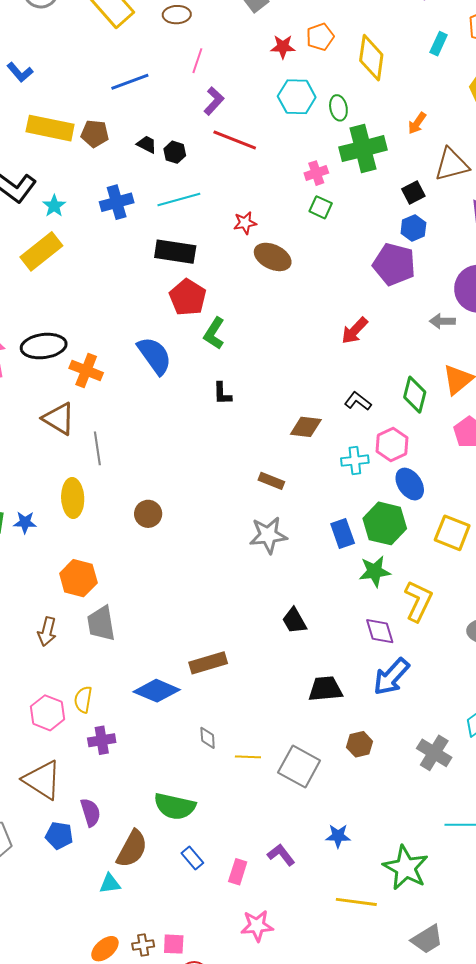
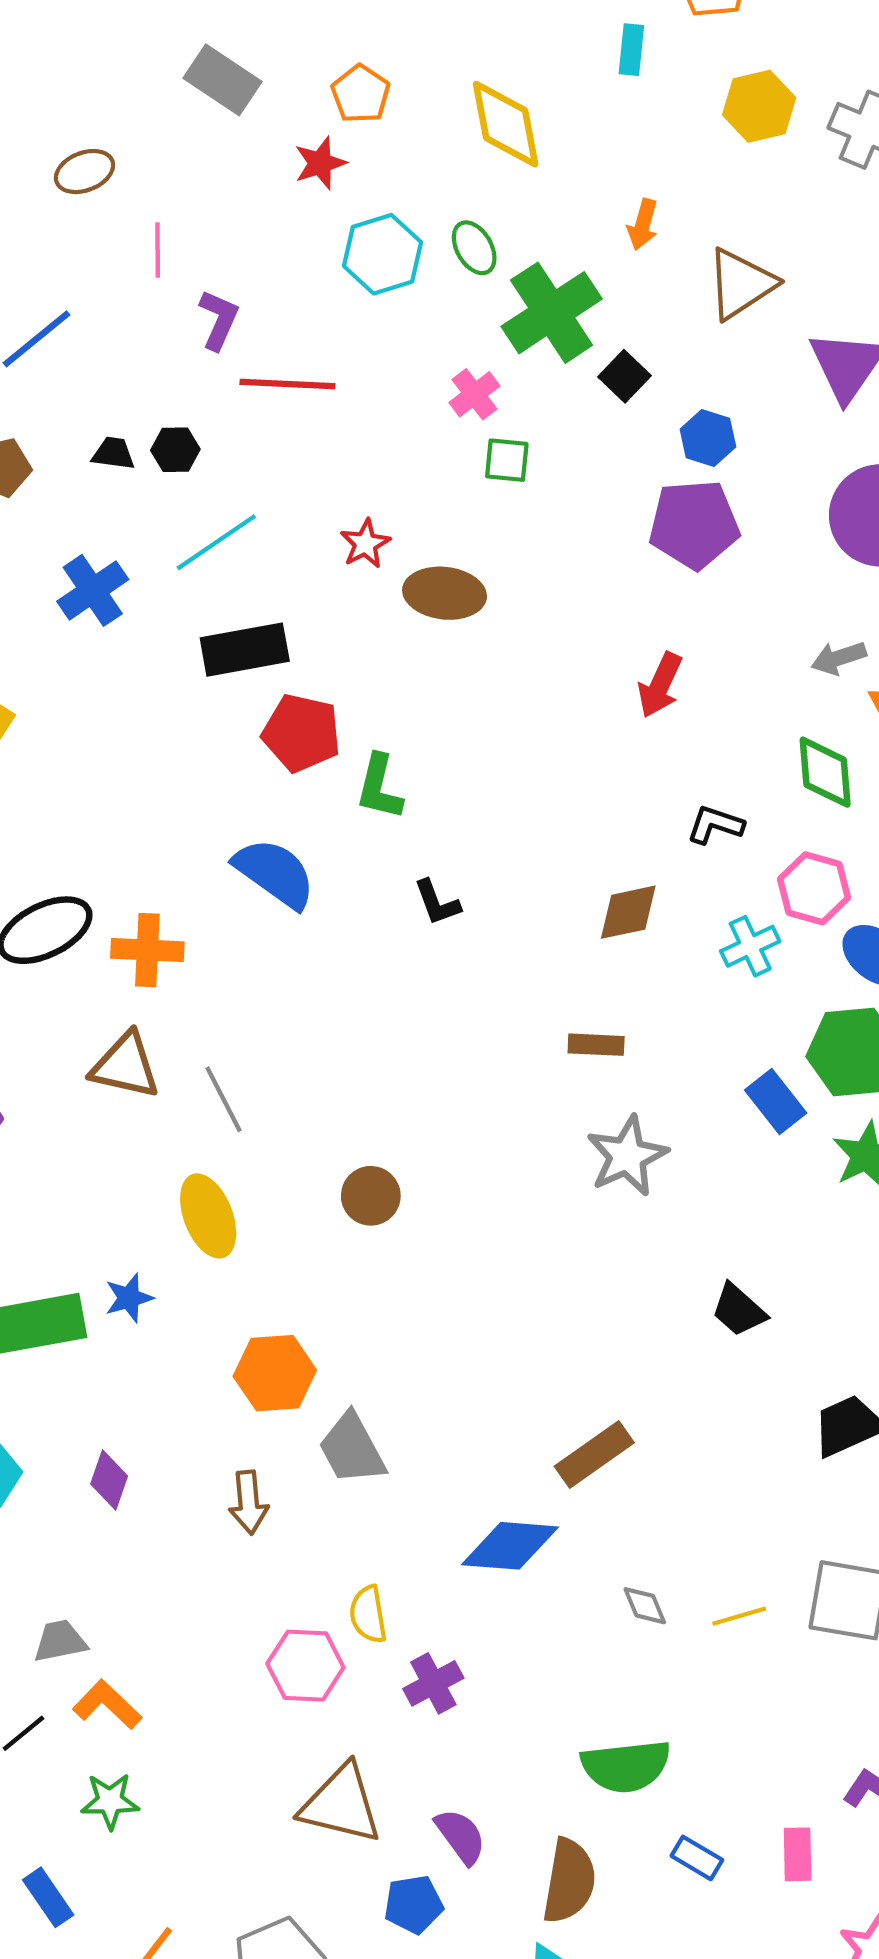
orange pentagon: (320, 37) -> (361, 94), moved
black square: (413, 193) -> (625, 376), moved
gray arrow: (442, 321) -> (839, 658), moved

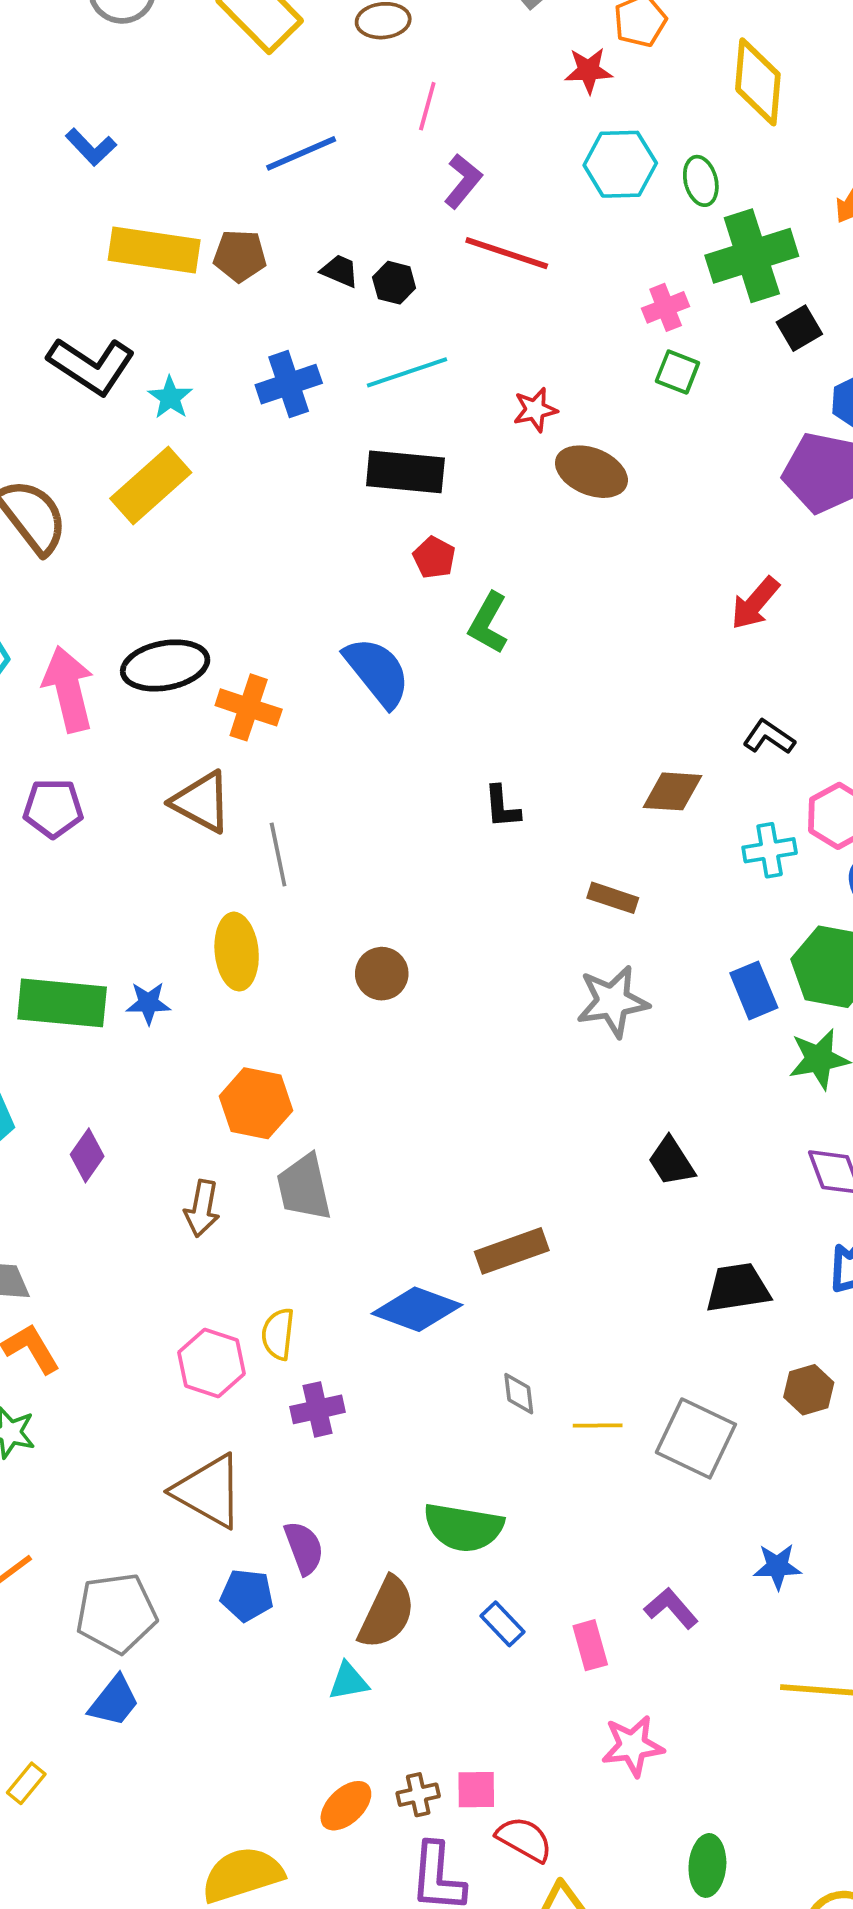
red pentagon: (301, 733) -> (434, 558), size x0.6
black L-shape: (437, 903) -> (502, 807), moved
pink rectangle: (798, 1854) -> (590, 1645), turned -30

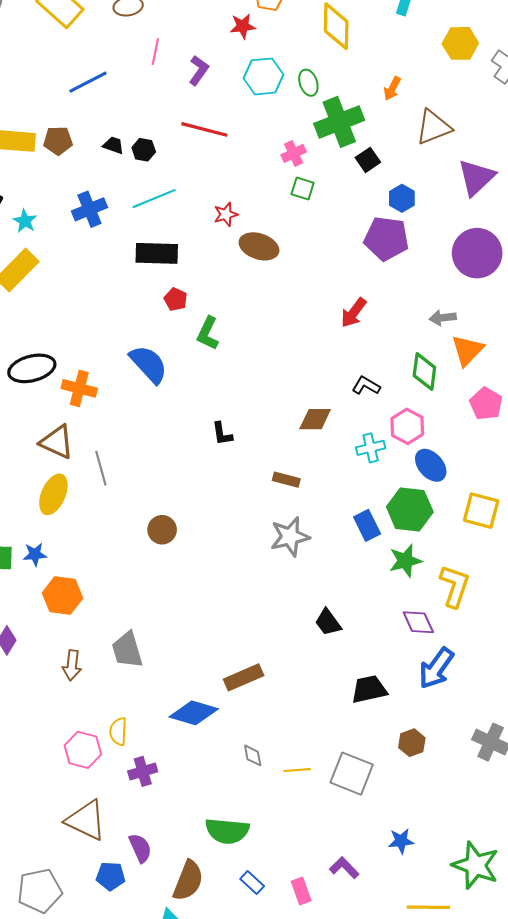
purple L-shape: (463, 181) -> (199, 70), moved
yellow ellipse: (237, 952) -> (53, 494), moved, turned 33
orange hexagon: (256, 1103) -> (62, 596), moved

